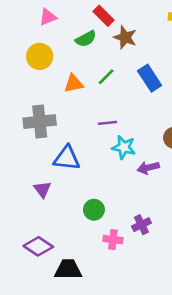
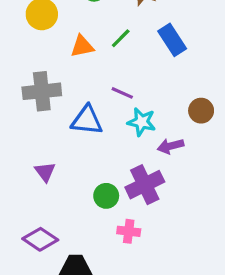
purple line: (108, 123) -> (122, 93), turned 30
blue triangle: (67, 158) -> (87, 120), moved
purple cross: (141, 225) -> (145, 185), moved, size x1.6

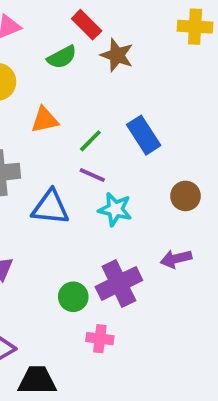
green line: (121, 38) -> (90, 141), moved
blue rectangle: (172, 40) -> (144, 135), moved
purple arrow: (171, 146) -> (176, 259), moved

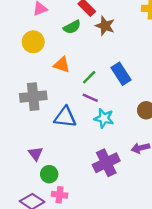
orange triangle: (45, 120) -> (62, 65), turned 30
green circle: (73, 297) -> (49, 174), moved
pink cross: (100, 339) -> (59, 195), moved

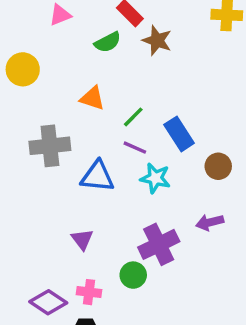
yellow circle: (33, 42) -> (23, 69), moved
blue rectangle: (121, 74) -> (179, 134), moved
purple triangle: (35, 154) -> (82, 239), moved
green circle: (49, 174) -> (133, 275), moved

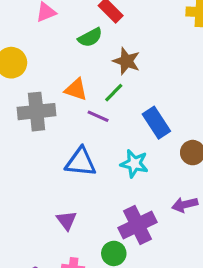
brown star: (157, 40) -> (126, 61), moved
green line: (133, 117) -> (114, 93), moved
gray cross: (50, 146) -> (37, 112), moved
purple line: (135, 148) -> (98, 116), moved

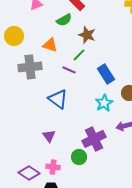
orange triangle: (76, 89) -> (50, 45), moved
blue triangle: (81, 162) -> (58, 99), turned 30
cyan star: (134, 164) -> (104, 103), moved, turned 30

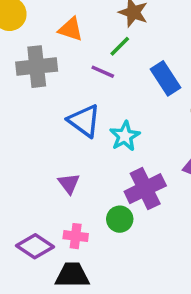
cyan star: (104, 103) -> (125, 136), moved

